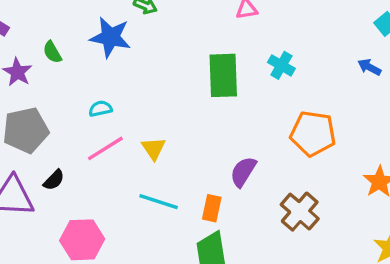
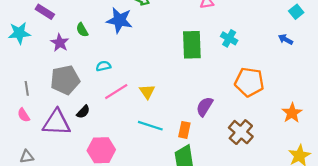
cyan semicircle: (100, 109) -> (103, 66), moved

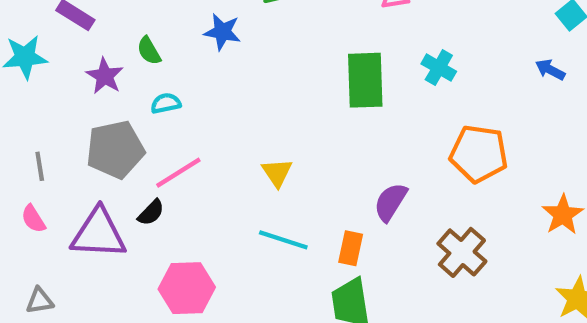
blue star: (119, 20) -> (222, 32), size x0.7
cyan semicircle: (103, 66) -> (166, 103), moved
pink line: (116, 92) -> (178, 173), moved

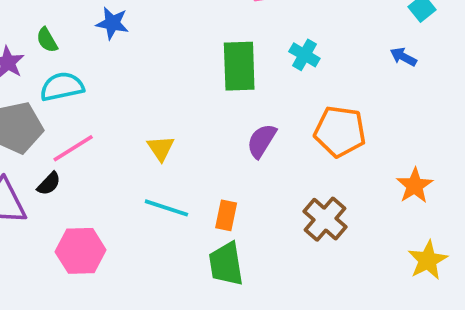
cyan semicircle: (166, 103) -> (62, 87), size x1.6
purple semicircle: (391, 202) -> (262, 141), moved

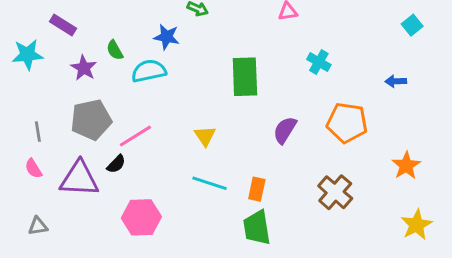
blue arrow: (403, 57) -> (396, 81), moved, turned -30
green rectangle: (239, 66) -> (245, 77), moved
cyan semicircle: (62, 87) -> (149, 71), moved

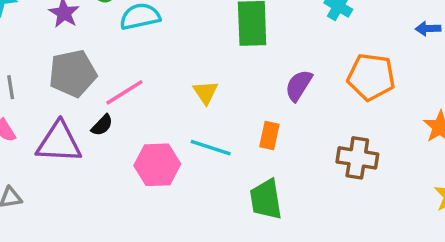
orange rectangle: (257, 189) -> (269, 135), moved
brown cross: (335, 192) -> (357, 158), turned -32
pink hexagon: (141, 217) -> (157, 165), moved

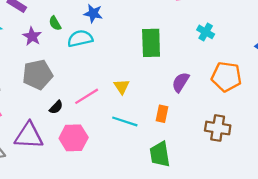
pink line: (124, 92) -> (87, 96), moved
purple triangle: (59, 142) -> (29, 136), moved
pink hexagon: (157, 165) -> (74, 138), moved

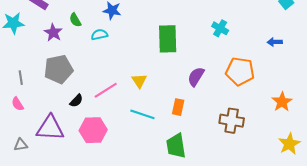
cyan semicircle: (80, 38) -> (99, 35), size x0.7

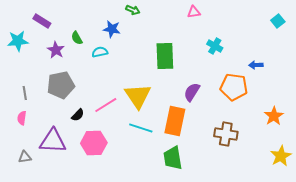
blue arrow: (275, 42) -> (256, 65), moved
yellow triangle: (139, 81) -> (138, 96), size x1.8
pink semicircle: (18, 104) -> (22, 118), turned 40
orange rectangle: (178, 107) -> (175, 121), size x1.8

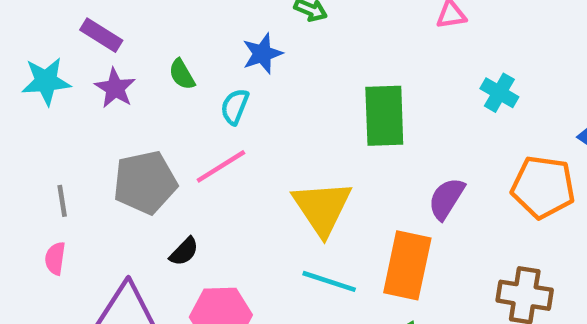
blue star: (112, 29) -> (262, 54), turned -30
purple star: (56, 50) -> (115, 88), moved
cyan semicircle: (100, 52) -> (235, 107), turned -56
pink line: (106, 105) -> (221, 166), moved

